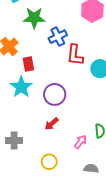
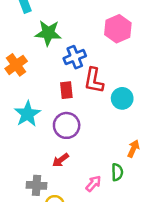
red rectangle: (28, 64) -> (66, 90), moved
gray cross: (14, 141) -> (37, 185), moved

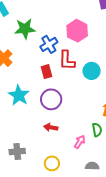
pink hexagon: (118, 29) -> (77, 31), moved
red arrow: (61, 160) -> (51, 127), turned 56
gray cross: (37, 185) -> (17, 151), moved

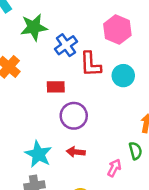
pink hexagon: (77, 31) -> (117, 30), moved
red rectangle: (46, 72) -> (56, 87), moved, turned -72
cyan star: (19, 95) -> (38, 154), moved

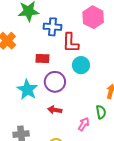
blue cross: (66, 45) -> (52, 27), turned 36
cyan circle: (123, 76) -> (81, 65), moved
cyan star: (38, 154) -> (27, 90), moved

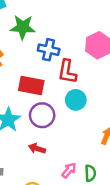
red rectangle: (42, 59) -> (31, 86), size x1.5
green semicircle: (101, 112) -> (90, 173), moved

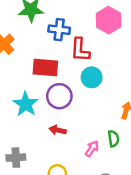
green semicircle: (90, 173) -> (113, 139), moved

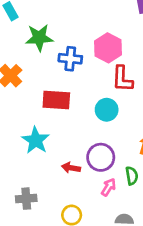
pink hexagon: (109, 20) -> (108, 48), moved
red L-shape: (80, 50) -> (122, 79), moved
purple circle: (59, 96) -> (101, 157), moved

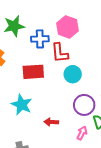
red L-shape: (122, 79) -> (60, 53), moved
purple circle: (101, 157) -> (84, 105), moved

